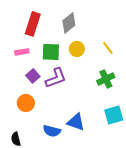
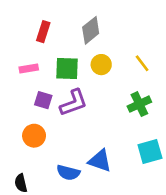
red rectangle: (33, 24) -> (43, 32), size x0.7
purple square: (33, 76) -> (43, 100), turned -32

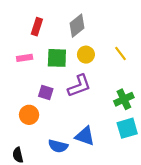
purple square: (43, 100) -> (46, 93), moved
purple L-shape: (74, 103) -> (79, 86), moved
green cross: (139, 104) -> (124, 99), moved

